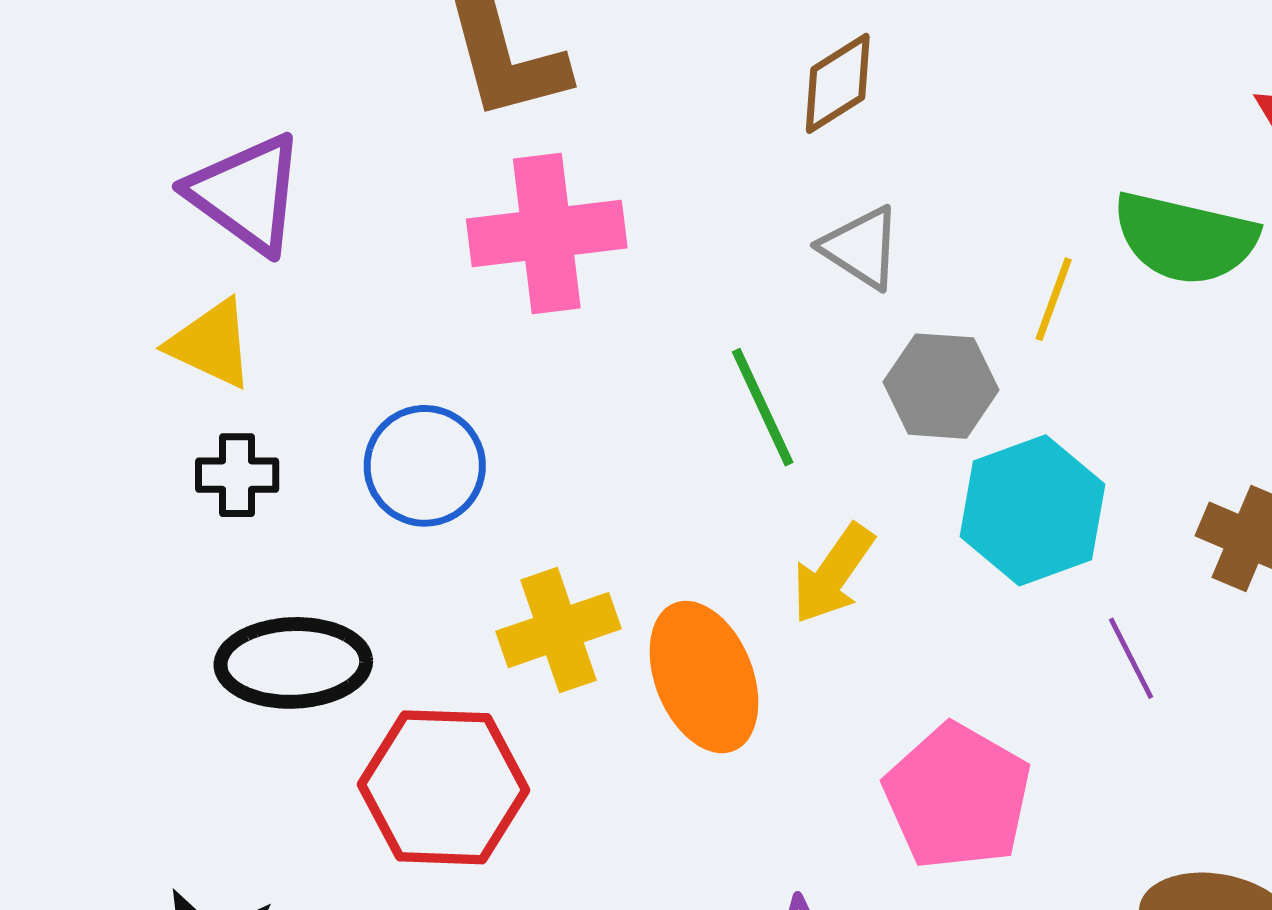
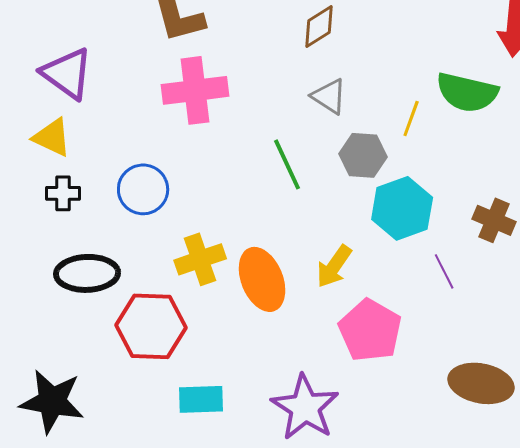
yellow arrow: (833, 574) -> (334, 266), moved

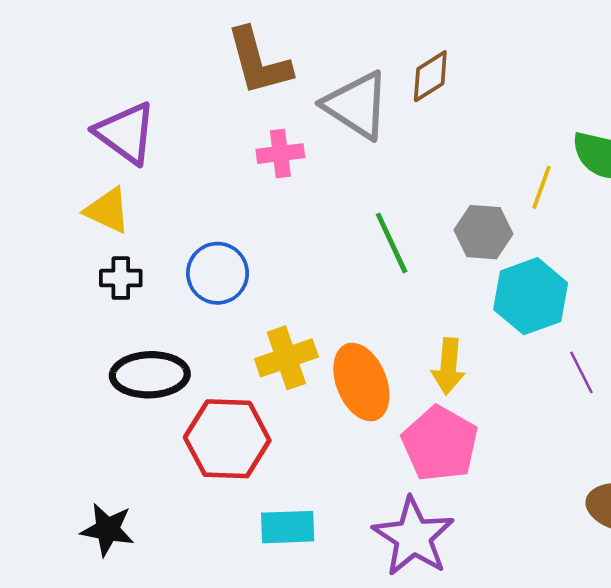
pink cross: (195, 90) -> (280, 154), size x0.6
gray triangle: (329, 96) -> (357, 105), moved, size x1.6
yellow arrow: (334, 266) -> (448, 366), turned -30
pink pentagon: (370, 330) -> (440, 444), moved
black star: (52, 401) -> (108, 529), size x0.7

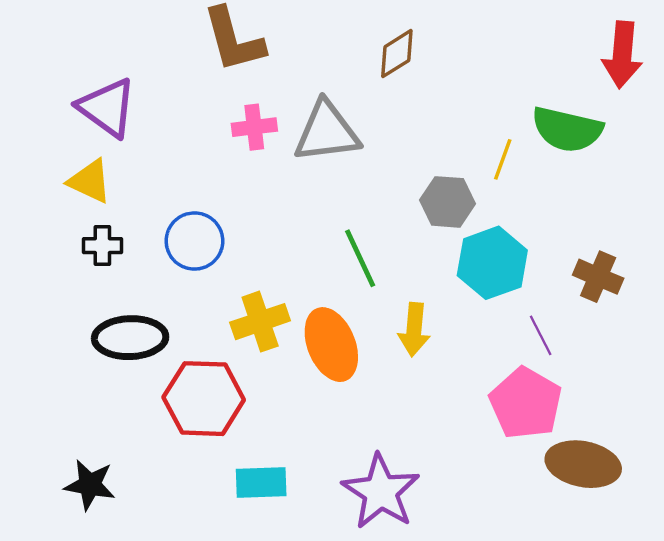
gray triangle: (357, 105) -> (327, 132), moved, turned -40
green line: (392, 243) -> (360, 258), moved
pink pentagon: (440, 444) -> (526, 403), moved

